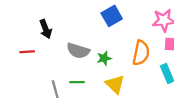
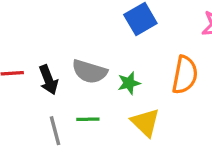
black arrow: (46, 29) -> (48, 80), moved

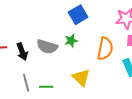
green star: (129, 83) -> (71, 41), moved
green line: (88, 119) -> (46, 87), moved

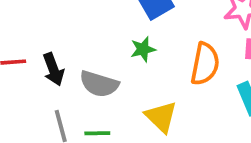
gray semicircle: (47, 47) -> (99, 84), moved

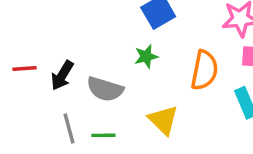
black arrow: (53, 69) -> (62, 75), turned 52

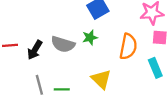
gray semicircle: (105, 89) -> (63, 44), moved

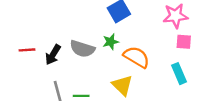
orange semicircle: (128, 47) -> (137, 57), moved, turned -70

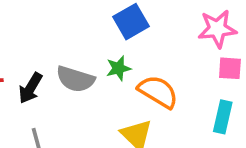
cyan rectangle: (179, 74) -> (223, 117), turned 36

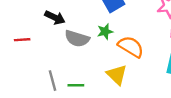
black arrow: (30, 88) -> (55, 18), moved, turned -96

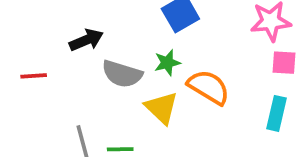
black arrow: (55, 18) -> (86, 40), turned -48
yellow triangle: (117, 75) -> (162, 108), moved

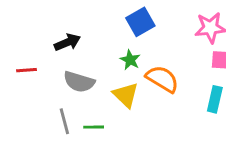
green star: (167, 63) -> (130, 60), turned -30
gray semicircle: (122, 74) -> (79, 82), moved

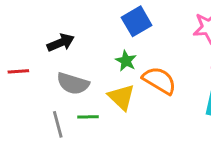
green line: (94, 127) -> (88, 117), moved

